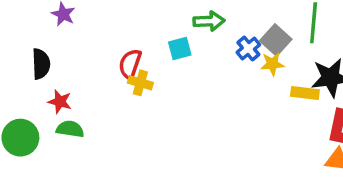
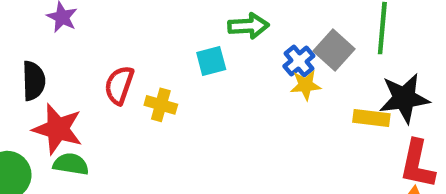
red semicircle: (130, 64) -> (119, 85), moved
yellow star: (272, 64) -> (306, 85), moved
red star: (60, 102) -> (58, 129), size x1.6

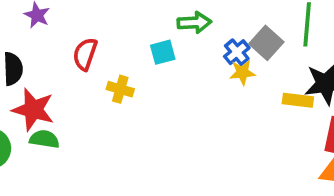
red semicircle: (119, 85) -> (85, 54), moved

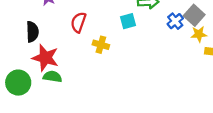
yellow star: (242, 73) -> (199, 34), moved

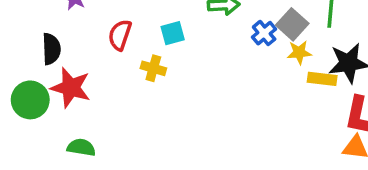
cyan square: (128, 21) -> (173, 33), moved
green semicircle: (52, 77) -> (81, 147), moved
green circle: (18, 83) -> (30, 100), moved

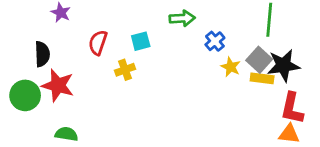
gray square: (292, 24) -> (259, 60), moved
yellow star: (299, 52) -> (231, 67), moved, turned 30
yellow cross: (153, 68) -> (125, 70), turned -36

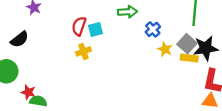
red semicircle: (98, 43) -> (79, 26), moved
black semicircle: (42, 54) -> (20, 39), turned 54
red star: (58, 85) -> (28, 92), moved, size x0.6

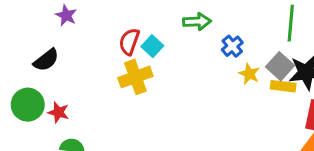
cyan square: (96, 29) -> (152, 46), turned -32
yellow cross: (83, 51) -> (135, 77), size x1.5
red star: (28, 92) -> (58, 112), moved

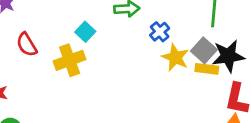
red semicircle: (129, 42) -> (27, 45), moved, turned -50
yellow star: (249, 74) -> (175, 57), size x1.4

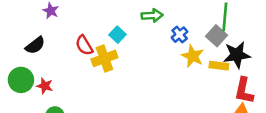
red semicircle: (27, 45) -> (84, 45), moved
gray square: (204, 50) -> (217, 36), moved

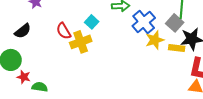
blue cross: (180, 35) -> (144, 22), size x1.6
yellow star: (193, 56) -> (155, 40), turned 30
red star: (45, 86) -> (24, 77), moved

